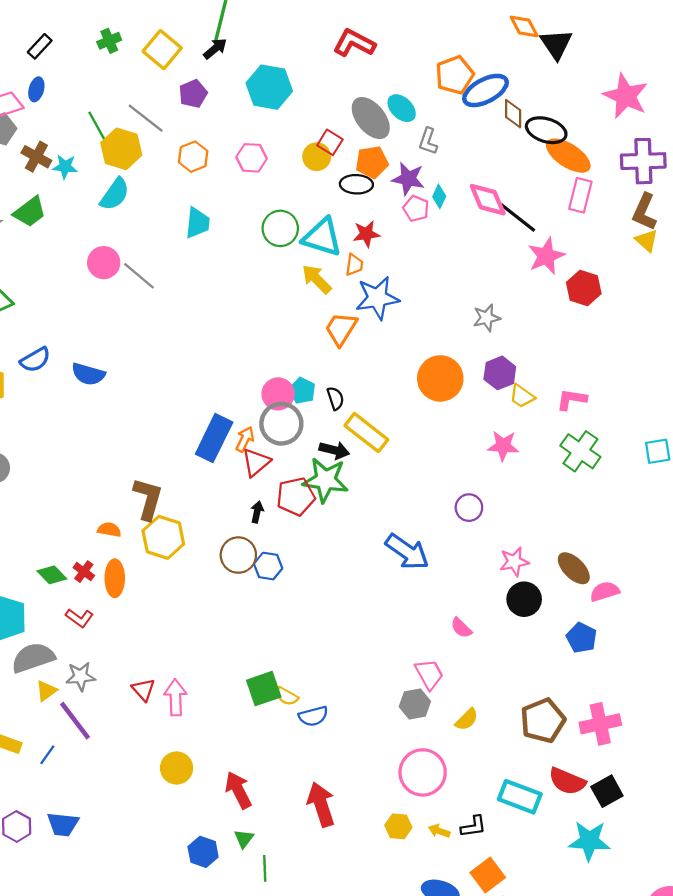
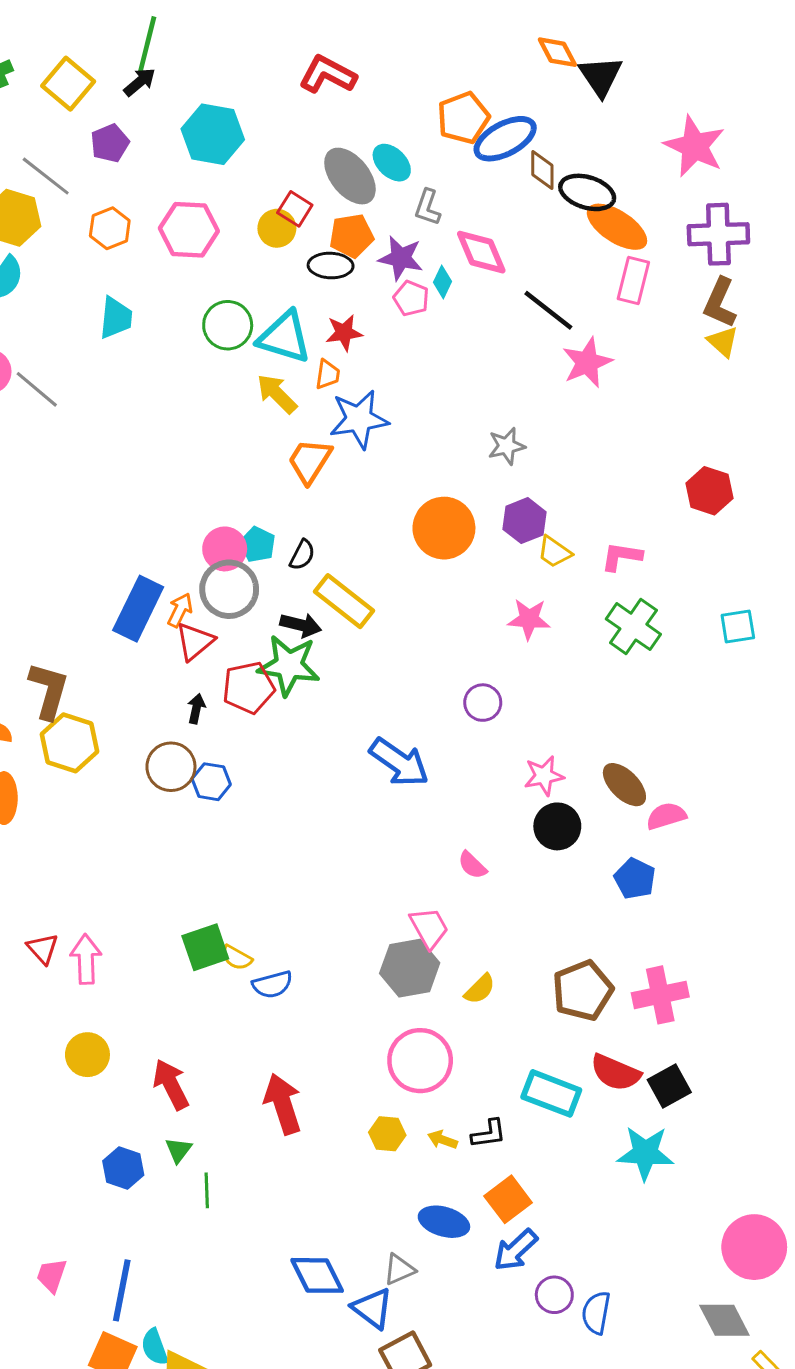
pink hexagon: (252, 158) -> (189, 230), size x1.4
pink diamond: (488, 200) -> (481, 252), moved
red hexagon: (584, 288) -> (709, 491), moved
black semicircle: (335, 398) -> (302, 555), turned 45
gray hexagon: (415, 704) -> (410, 968), size x1.4

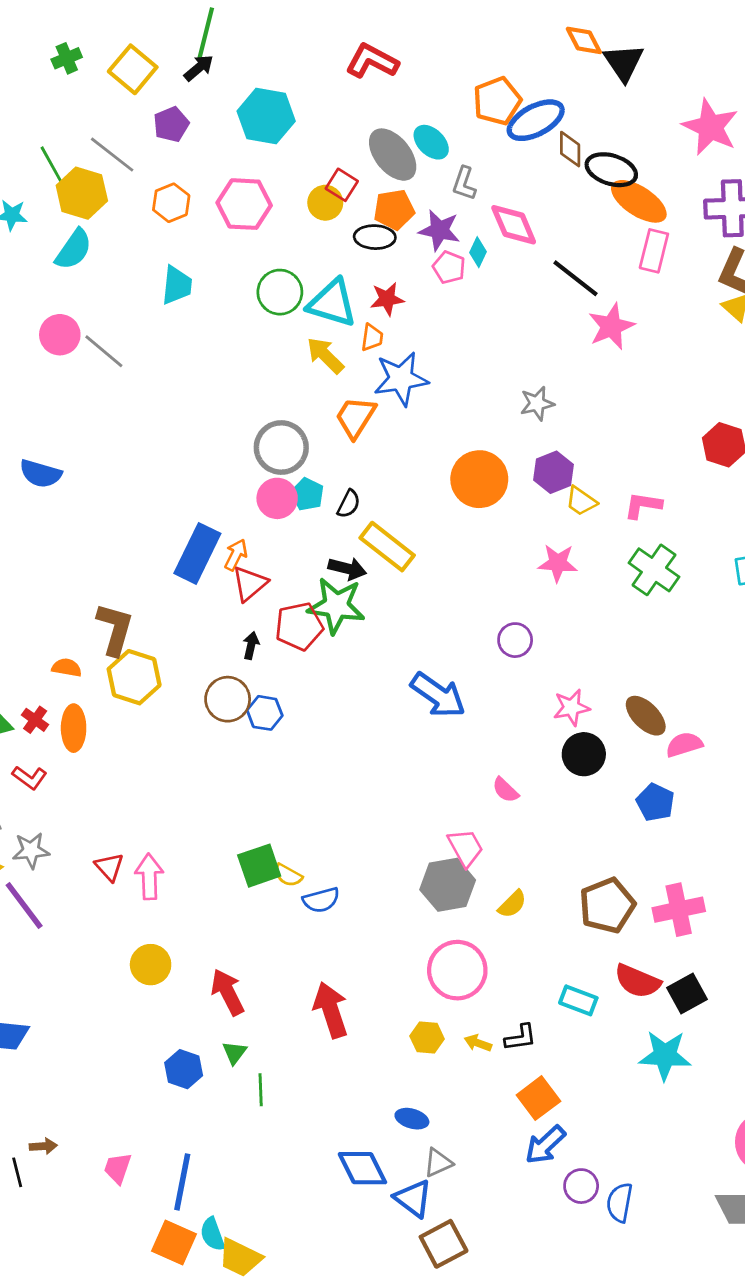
gray circle: (229, 589) -> (281, 447), moved
cyan rectangle: (551, 1093) -> (578, 1000), size x0.7
blue ellipse: (444, 1222) -> (412, 1119), moved, size x0.7

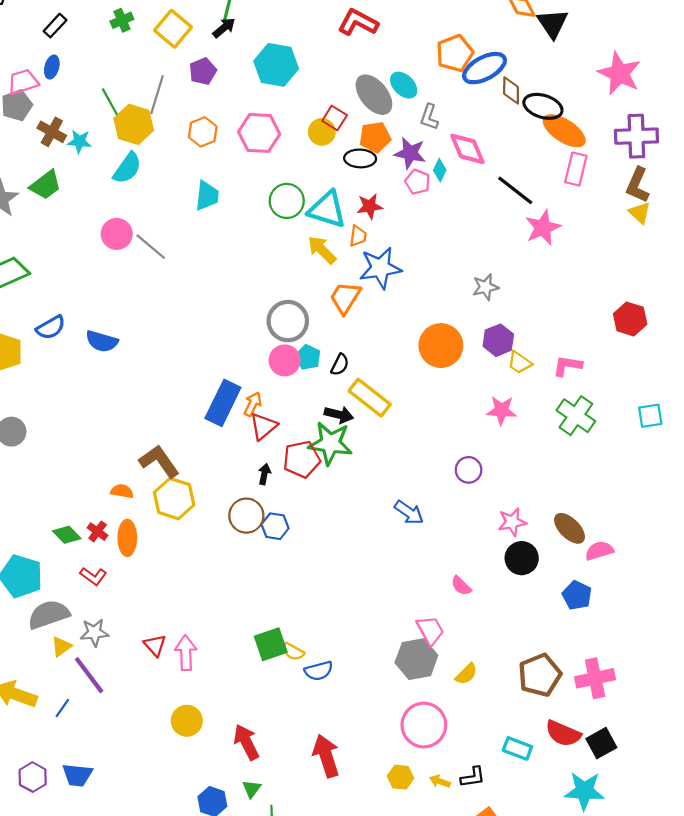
gray line: (112, 155) -> (157, 95), turned 69
brown L-shape: (115, 629) -> (159, 461), turned -51
blue arrow: (438, 695) -> (409, 512), size x0.7

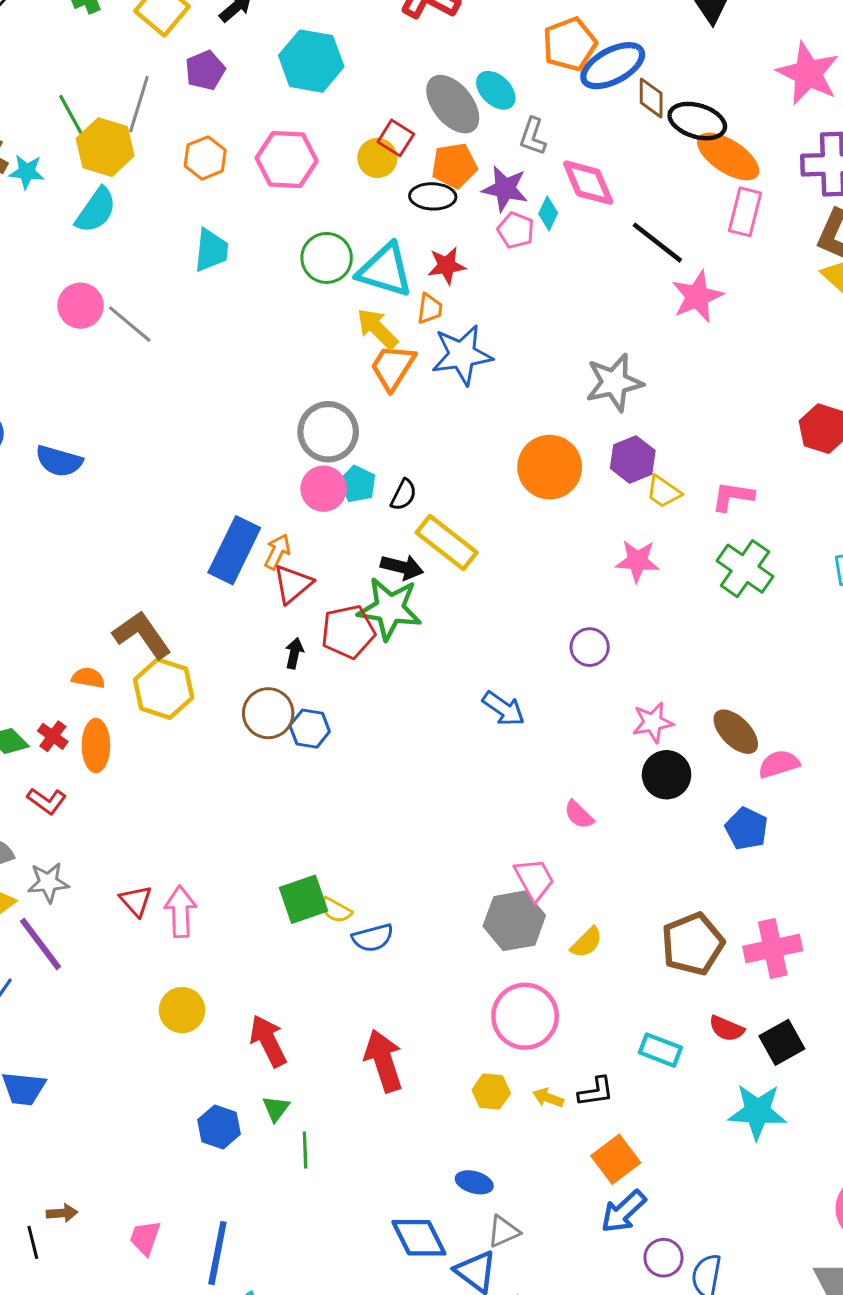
gray star: (486, 287) -> (614, 383), size x1.5
orange trapezoid: (345, 298) -> (393, 367), moved
red semicircle: (563, 734) -> (727, 1029), size x0.7

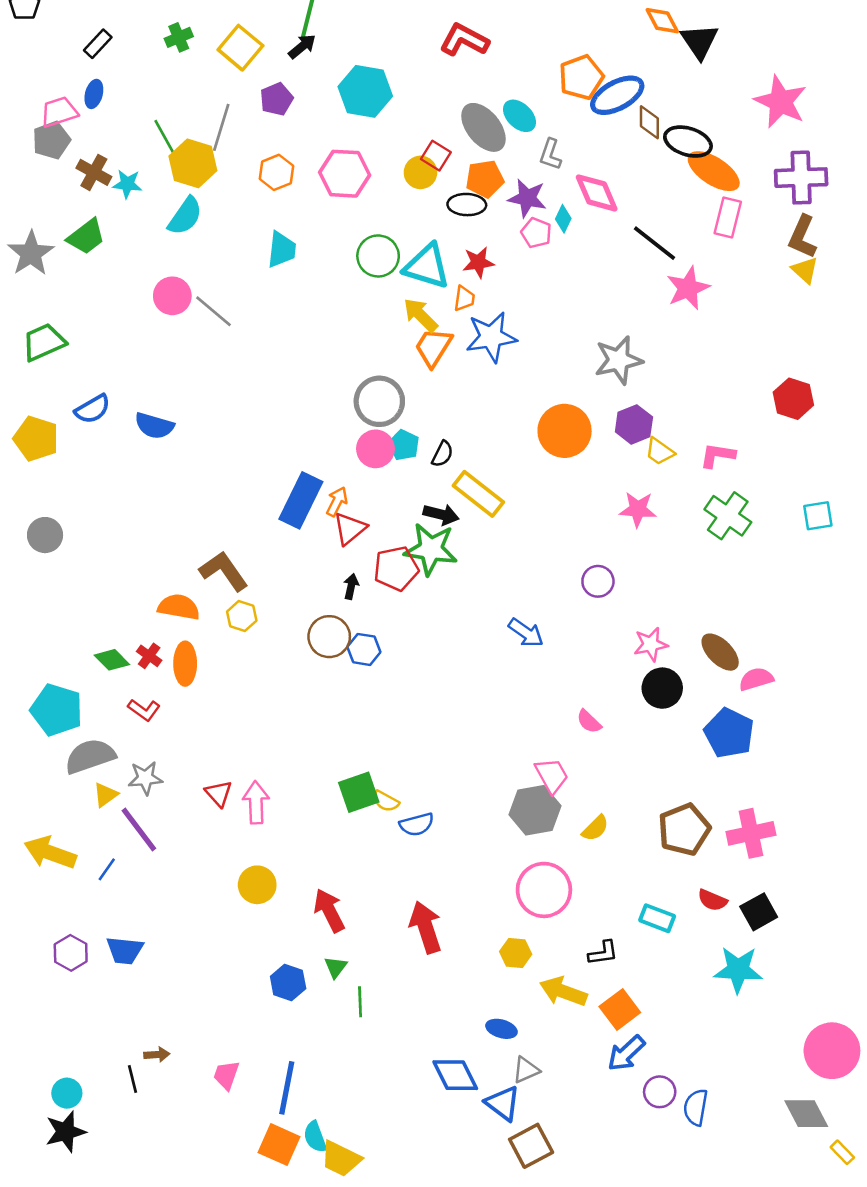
orange semicircle: (88, 678) -> (179, 607), size x1.5
yellow hexagon: (164, 689) -> (242, 616), size x0.6
blue pentagon: (747, 829) -> (729, 733), size x1.4
yellow arrow: (548, 1098) -> (563, 992), moved, size x1.8

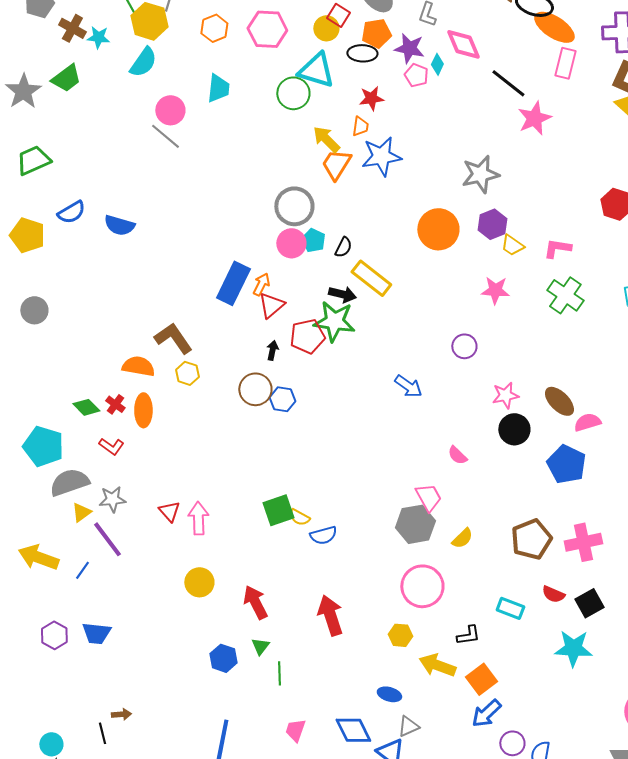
cyan triangle: (427, 266) -> (316, 70), moved
pink circle: (172, 296) -> (170, 110), moved
pink trapezoid: (226, 1075) -> (295, 730), moved

